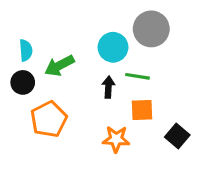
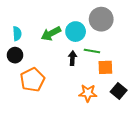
green arrow: (59, 66) -> (51, 34), moved
orange square: (142, 110) -> (105, 67), moved
orange star: (116, 139) -> (88, 93), moved

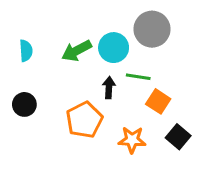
black circle: (15, 55) -> (24, 104), moved
orange square: (105, 67) -> (158, 101), turned 35
orange pentagon: (32, 80) -> (84, 120), moved

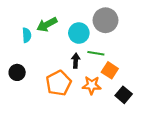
cyan semicircle: (26, 51) -> (27, 35), moved
green arrow: (77, 51) -> (47, 24), moved
orange star: (132, 140) -> (92, 85), moved

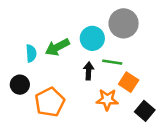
green arrow: (47, 24) -> (57, 47), moved
cyan semicircle: (27, 35) -> (31, 53), moved
orange pentagon: (59, 83) -> (50, 102), moved

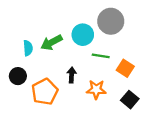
black arrow: (89, 71) -> (72, 75), moved
orange square: (129, 82) -> (125, 68), moved

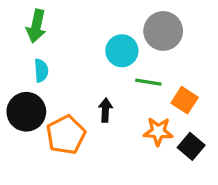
green arrow: (51, 42) -> (36, 26), moved, turned -50
black circle: (18, 76) -> (26, 112), size x1.5
orange star: (96, 90) -> (158, 132), moved

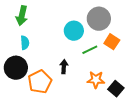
green line: (148, 82) -> (90, 50), turned -35
orange square: (185, 100) -> (112, 42), moved

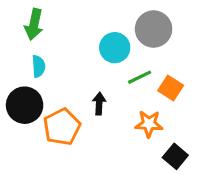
orange square: (112, 42) -> (171, 88), moved
black square: (116, 89) -> (175, 156), moved

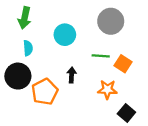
cyan circle: (115, 48) -> (65, 35), moved
green line: (140, 77) -> (101, 56), turned 30

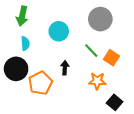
green line: (101, 56) -> (91, 51), turned 42

